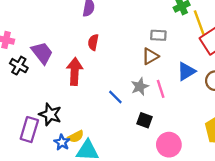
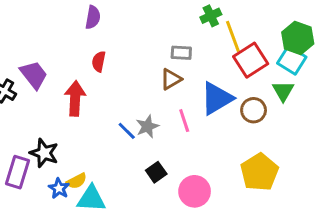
blue triangle: (186, 71) -> (217, 98), size x1.4
gray star: (140, 87) -> (147, 126), moved
black square: (144, 120) -> (156, 172), moved, turned 35

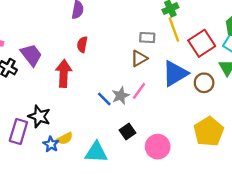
yellow line: (233, 36) -> (174, 29), moved
pink line: (184, 121) -> (139, 91), moved, turned 54
cyan triangle: (91, 199) -> (96, 152), moved

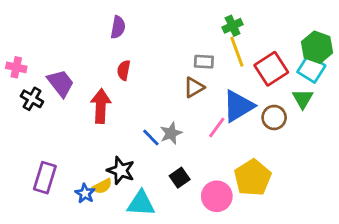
pink line: (139, 91) -> (217, 127), moved
black star: (39, 116) -> (121, 170), moved
yellow pentagon: (209, 132) -> (253, 178), moved

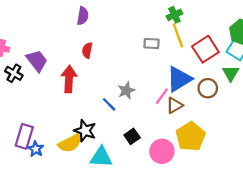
brown triangle: (194, 87) -> (174, 105), moved
gray star: (171, 133) -> (126, 91), moved
yellow semicircle: (102, 186) -> (70, 143), size x1.5
blue star: (85, 193) -> (36, 149), moved

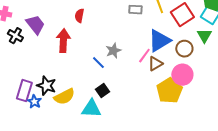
black star: (85, 131) -> (46, 86), moved
black square: (132, 136) -> (102, 91), moved
pink circle: (162, 151) -> (182, 75), moved

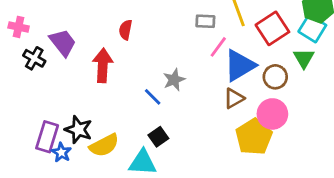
pink line: (144, 56) -> (218, 47), moved

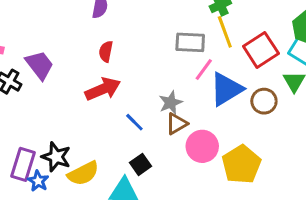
gray rectangle: (205, 21) -> (190, 42), size x1.4
red arrow: (103, 65) -> (103, 89), moved, turned 64
gray star: (174, 80) -> (171, 103), moved
brown triangle: (234, 98) -> (177, 124), moved
pink circle: (272, 114) -> (202, 146), moved

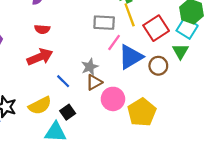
red semicircle: (106, 51) -> (42, 29), turned -96
yellow semicircle: (83, 173) -> (40, 106), moved

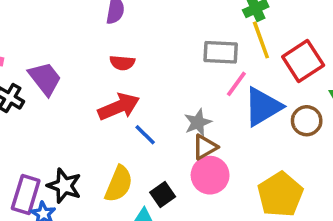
blue line: (63, 81) -> (145, 135), moved
pink circle: (113, 99) -> (210, 175), moved
yellow semicircle: (40, 106) -> (119, 184), turned -40

